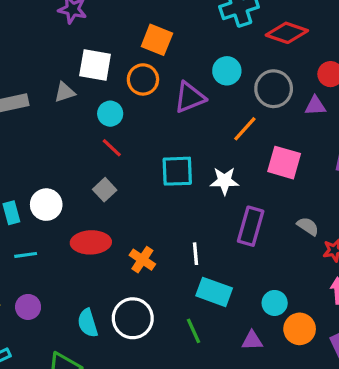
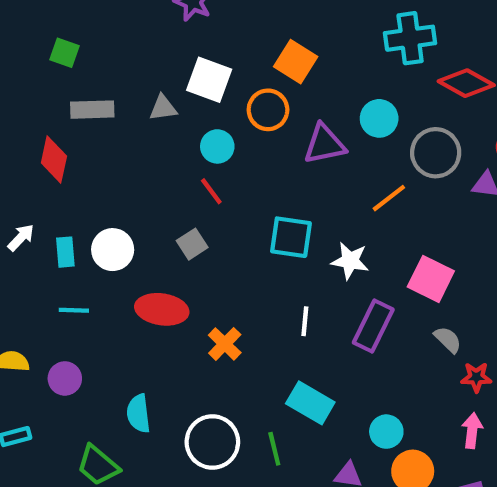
pink square: (284, 163) -> (431, 279), moved
white line: (196, 254) -> (305, 321), moved
white circle: (133, 318) -> (212, 442), moved

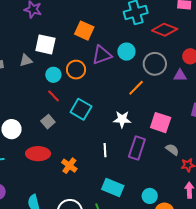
orange circle: (268, 110) -> (76, 70), moved
purple triangle: (325, 144) -> (102, 55), moved
cyan square: (291, 237) -> (81, 109), moved, turned 30

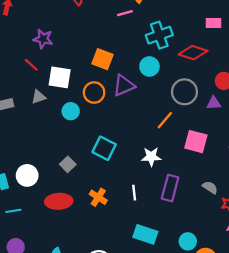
cyan circle: (126, 52) -> (149, 66), moved
orange circle: (76, 70) -> (94, 93), moved
red line: (53, 96) -> (31, 65), moved
pink square: (161, 123) -> (196, 142), moved
orange cross: (69, 166) -> (98, 197), moved

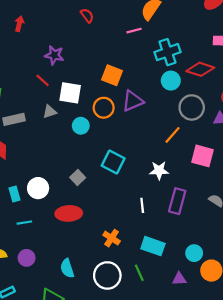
cyan circle: (149, 66) -> (171, 81), moved
orange cross: (98, 197) -> (112, 238), moved

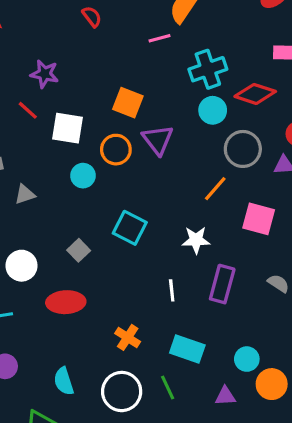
purple triangle: (133, 101) -> (158, 140), turned -45
gray triangle: (50, 112) -> (25, 194), moved

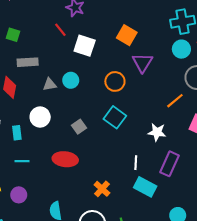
orange circle: (116, 150) -> (115, 81), moved
cyan circle: (83, 176) -> (71, 80), moved
white circle: (21, 266) -> (40, 117), moved
cyan rectangle: (187, 349) -> (145, 187), moved

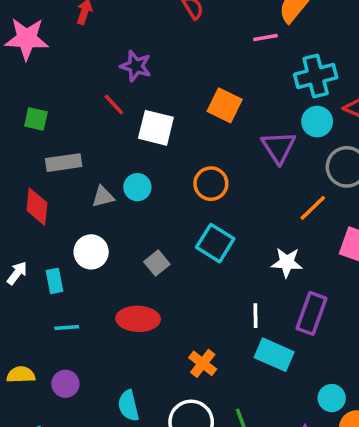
purple triangle: (142, 63) -> (279, 147), moved

